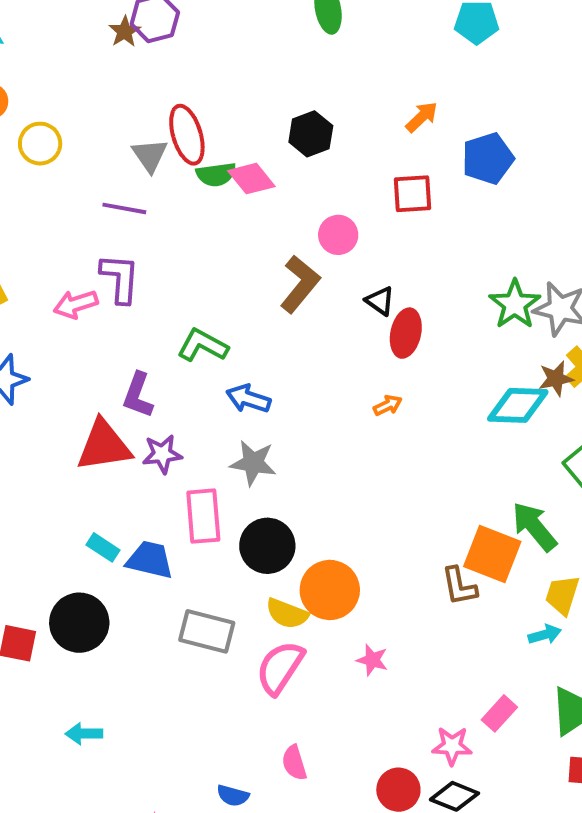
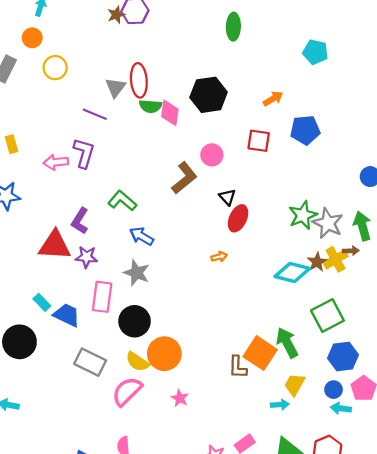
black hexagon: (311, 134) -> (209, 95), size x1.4
pink diamond: (251, 179) -> (170, 113), turned 35
brown star: (556, 379) -> (317, 262), turned -30

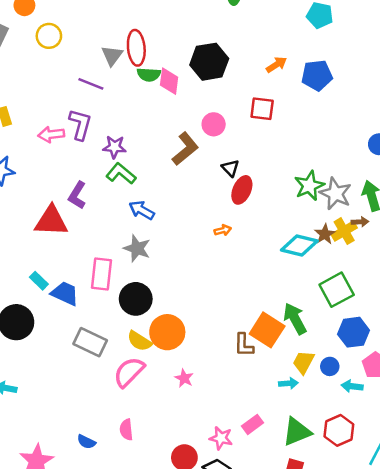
blue pentagon: (305, 130) -> (317, 75), moved
purple star: (86, 257) -> (114, 147), moved
blue circle: (334, 390) -> (330, 366), moved

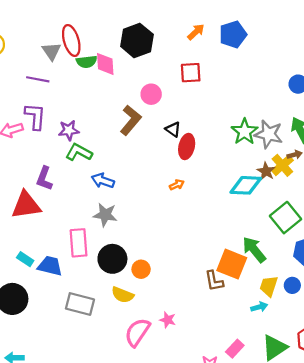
orange circle: (167, 332) -> (141, 269), moved, size x0.6
pink semicircle: (129, 372) -> (137, 332), moved

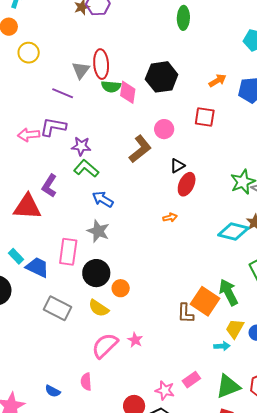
purple L-shape: (35, 116) -> (53, 127), turned -96
black triangle: (173, 129) -> (177, 166), turned 42

